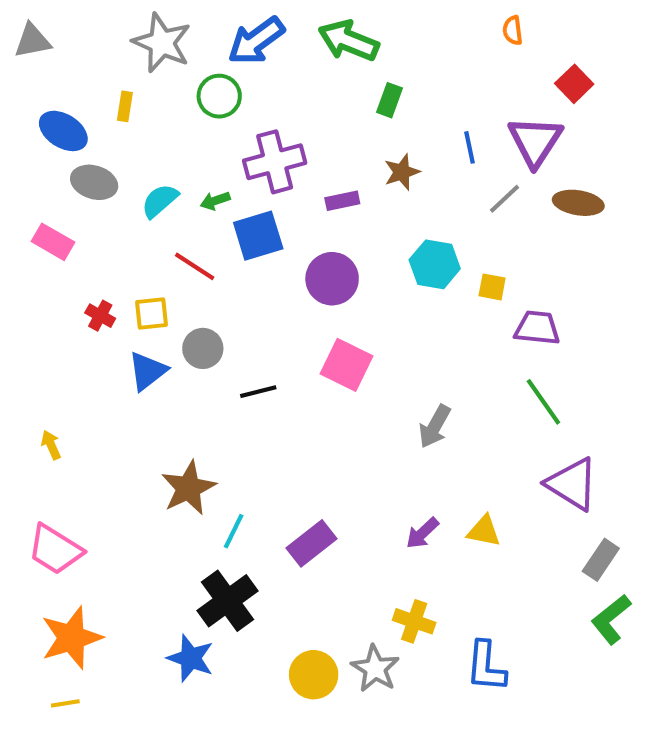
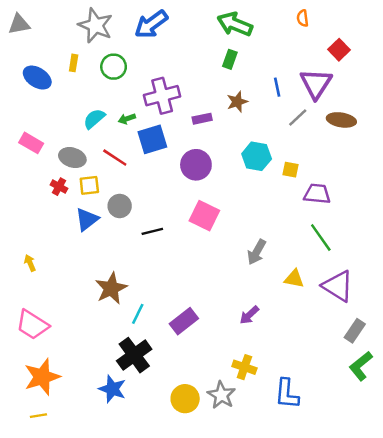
green arrow: (348, 41) -> (235, 24), moved
green circle: (219, 96) -> (114, 67), moved
gray ellipse: (94, 182) -> (72, 158), moved
yellow triangle: (484, 531) -> (294, 279), moved

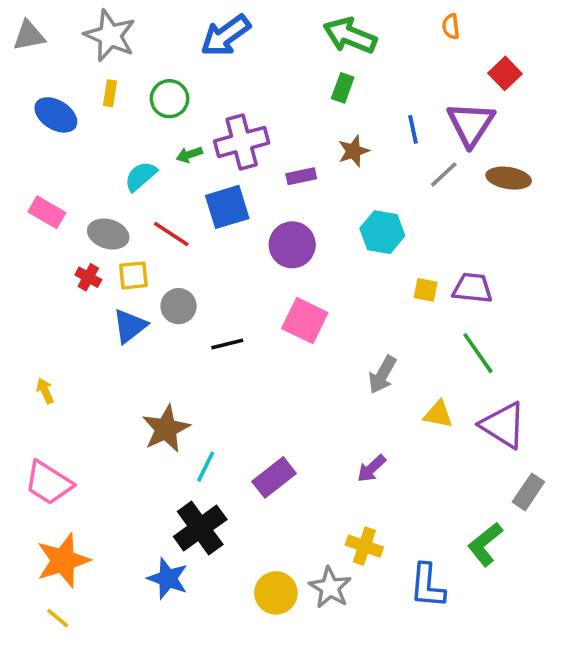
gray star: (95, 25) -> (110, 36), moved
green arrow: (127, 119) -> (189, 155), moved
yellow square: (290, 170) -> (426, 290), moved
green L-shape: (361, 366) -> (485, 544), moved
yellow line: (38, 416) -> (58, 618), turned 49

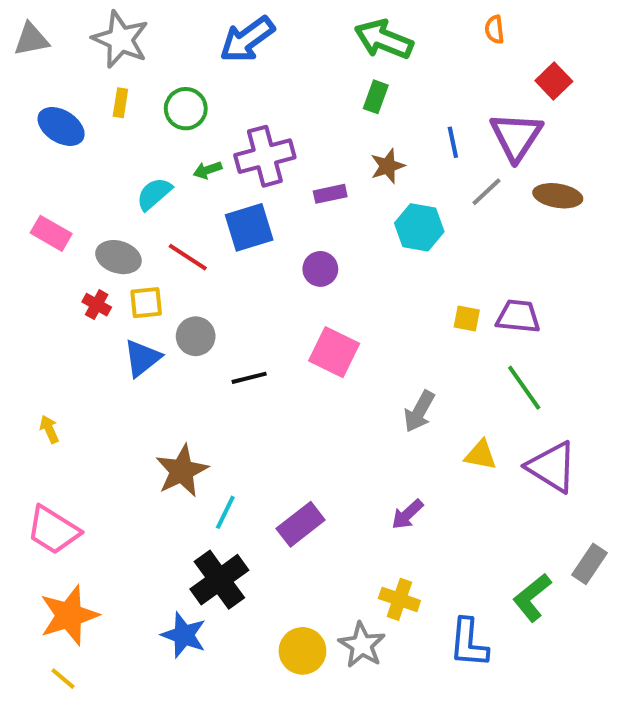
cyan hexagon: (382, 232) -> (419, 227), moved
purple circle: (292, 245) -> (320, 269), size x0.7
gray rectangle: (528, 492) -> (589, 564), moved

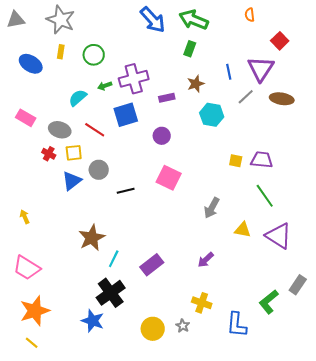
blue arrow: (247, 39) -> (153, 20), moved, turned -96
gray star: (362, 645) -> (183, 326), size x0.6

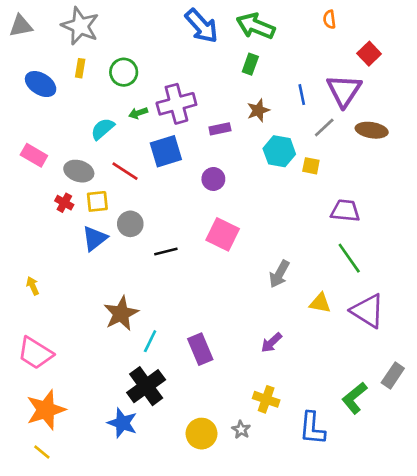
yellow square: (236, 161) -> (311, 166), moved
purple rectangle: (152, 265) -> (200, 349), turned -75

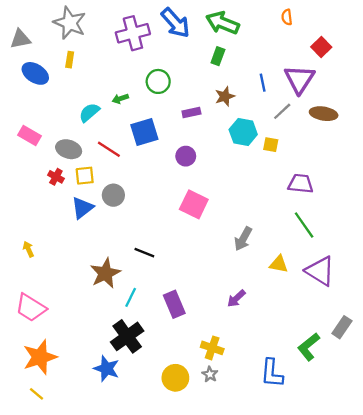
gray triangle: (21, 26) -> (20, 39), moved
green circle: (124, 72) -> (158, 81), moved
purple cross: (176, 104) -> (133, 33), moved
black line: (166, 252) -> (144, 253), moved, turned 36
yellow cross: (266, 399) -> (212, 348), moved

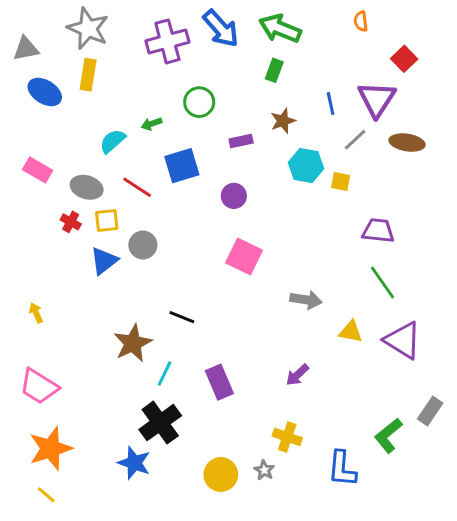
yellow rectangle: (70, 60) -> (88, 75), size x1.5
gray arrow: (243, 239) -> (306, 300), turned -110
yellow cross: (212, 348) -> (287, 437), moved

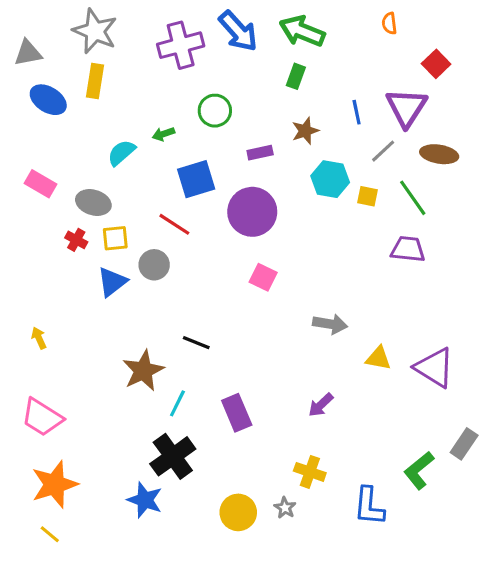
red line: (137, 187) -> (174, 224), moved
purple circle: (234, 196) -> (252, 212), size x1.8
pink square: (244, 257) -> (263, 277), size x0.7
green line: (382, 283) -> (413, 198), moved

